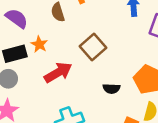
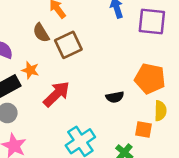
brown square: (93, 47) -> (68, 45), moved, turned 30

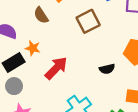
brown square: (68, 45) -> (88, 21), moved

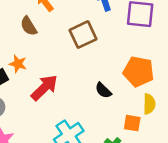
black semicircle: (107, 69) -> (103, 90), turned 56

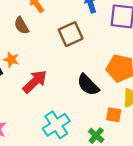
black semicircle: (103, 90) -> (88, 85), size x1.5

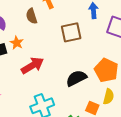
black semicircle: (88, 85) -> (76, 78), turned 95

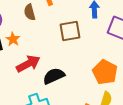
black semicircle: (76, 78) -> (54, 76), moved

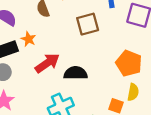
black semicircle: (54, 76) -> (76, 73), turned 30

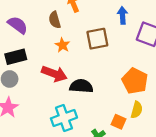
orange star: (28, 39) -> (62, 45), moved
red arrow: (47, 63) -> (54, 74), turned 50

